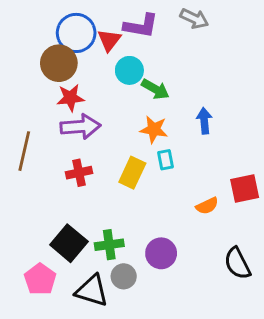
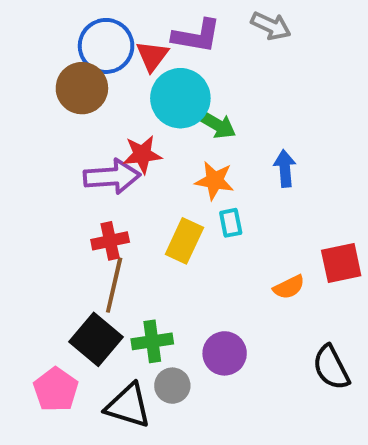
cyan circle: (129, 70) -> (180, 98), size x1.5
red star: (70, 98) -> (142, 154), moved
brown line: (24, 151) -> (114, 285), moved

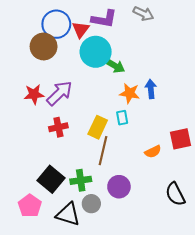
red star: (142, 154) -> (34, 94), moved
purple arrow: (112, 177) -> (59, 93), turned -40
orange star: (215, 181) -> (130, 93), moved
brown line: (114, 285) -> (103, 151), moved

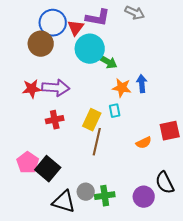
purple arrow: (59, 93) -> (56, 88), turned 48
green cross: (81, 180) -> (105, 196), moved
purple circle: (119, 187) -> (144, 197), moved
pink pentagon: (30, 206) -> (28, 163), moved

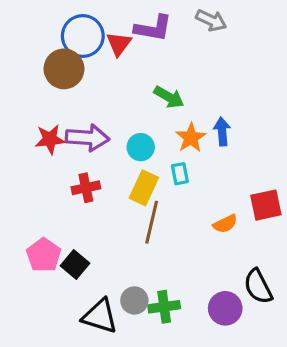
cyan circle: (90, 49) -> (141, 147), moved, size x0.6
orange star: (122, 88) -> (191, 138), turned 30
black square: (48, 169) -> (75, 264), size x0.7

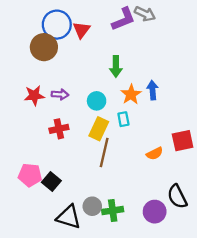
purple L-shape: (153, 28) -> (123, 19), moved, turned -32
green arrow: (169, 97) -> (116, 66), turned 60
purple arrow: (87, 138) -> (60, 94), size x0.6
pink pentagon: (44, 255) -> (30, 175), turned -30

